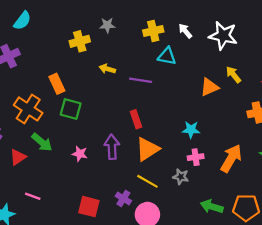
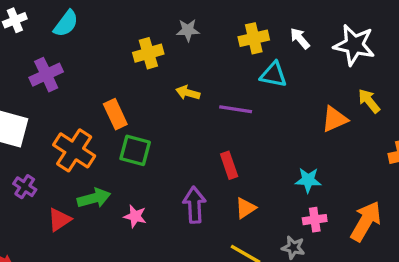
green arrow: (42, 142) -> (94, 198), turned -55
orange triangle: (147, 149) -> (245, 208), size x0.6
pink star: (80, 154) -> (135, 216), moved

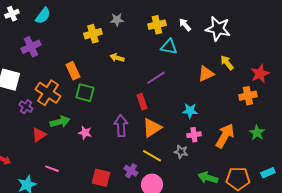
purple line: (236, 109) -> (156, 78), moved, turned -42
purple cross: (25, 187) -> (26, 107), moved
orange triangle: (245, 208) -> (152, 128), size x1.5

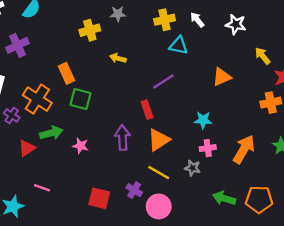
white star: (218, 29) -> (236, 24), size x0.7
yellow arrow: (227, 63) -> (263, 56), moved

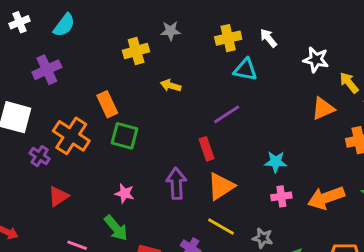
white star: (236, 24) -> (316, 60), moved
orange triangle: (222, 77) -> (323, 109), moved
green arrow: (51, 133) -> (116, 228), moved, turned 65
orange arrow: (244, 149) -> (326, 198), turned -140
gray star: (193, 168) -> (263, 238), moved

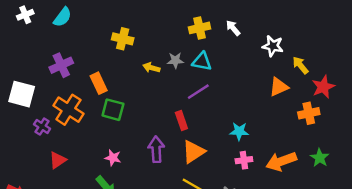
gray star: (171, 31) -> (175, 60), moved
yellow cross: (136, 51) -> (123, 39), turned 30
purple cross: (47, 70) -> (61, 65), moved
cyan triangle: (245, 70) -> (202, 62), moved

